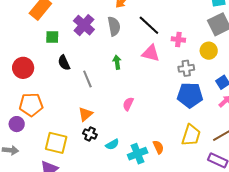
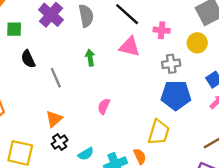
black cross: (90, 134) -> (60, 142), turned 32
yellow trapezoid: (191, 135) -> (159, 132), moved

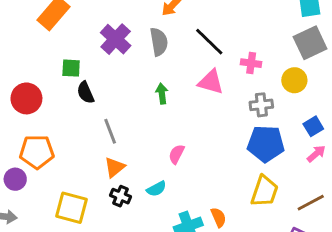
green square: (14, 29) -> (71, 68), moved
gray line: (56, 78) -> (110, 131), moved
yellow trapezoid: (159, 132) -> (265, 191), moved
black cross: (60, 142) -> (120, 196), turned -35
cyan semicircle: (86, 154) -> (156, 189), moved

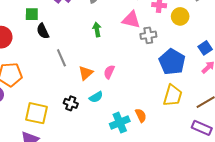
yellow circle: (294, 80) -> (180, 16), moved
gray cross: (261, 105) -> (148, 35), moved
blue pentagon: (266, 144) -> (172, 62), turned 30
orange triangle: (115, 167) -> (86, 73), moved

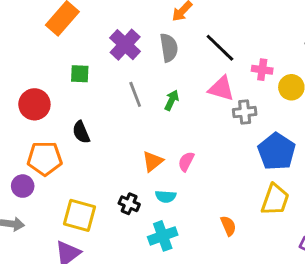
green arrow: (97, 30) -> (172, 100), turned 32
black semicircle: (43, 31) -> (81, 132), moved
gray line: (61, 58) -> (135, 94), moved
cyan semicircle: (96, 97) -> (166, 197), turned 32
cyan cross: (120, 123) -> (163, 236), moved

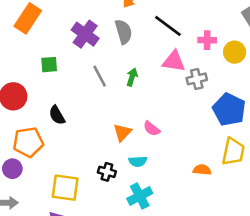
pink semicircle: (186, 162) -> (152, 129), turned -72
orange semicircle: (228, 226) -> (202, 170), moved, turned -54

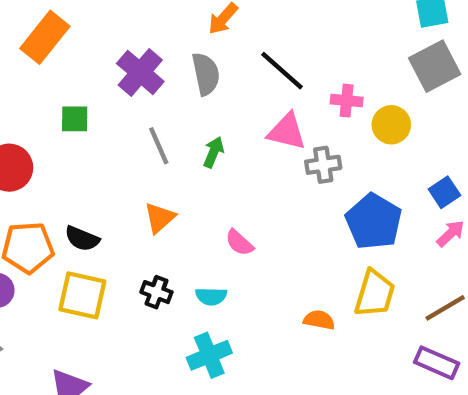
black semicircle: (57, 115) -> (82, 239), moved, turned -42
orange triangle: (122, 132) -> (160, 218), moved
black cross: (107, 172) -> (156, 292), moved
yellow square: (65, 188) -> (82, 295), moved

